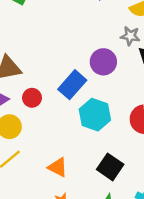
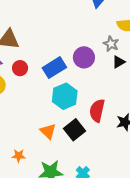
orange triangle: (58, 167) -> (48, 131), moved
black square: (110, 167) -> (74, 130), moved

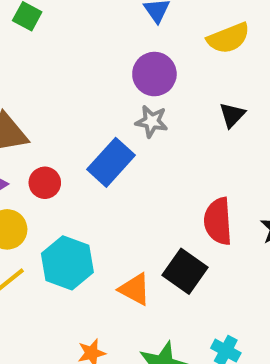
gray star: (111, 44) -> (152, 121), moved
purple circle: (84, 57) -> (154, 74), moved
cyan hexagon: (65, 96) -> (67, 263), moved

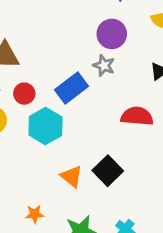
red semicircle: (218, 221) -> (137, 116), moved, turned 88
cyan hexagon: (67, 263) -> (45, 126), moved

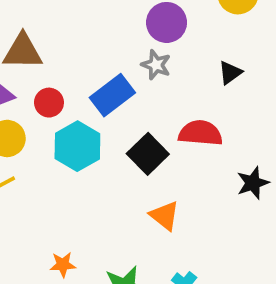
black square: (108, 171) -> (148, 154), moved
orange triangle: (72, 177) -> (165, 216), moved

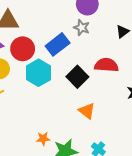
red circle: (49, 103) -> (23, 49), size x1.5
orange star: (63, 265) -> (43, 139), moved

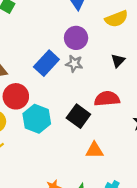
blue rectangle: (58, 44) -> (46, 63), moved
orange triangle: (87, 111) -> (94, 150), turned -30

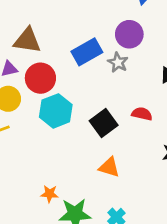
red semicircle: (107, 99) -> (142, 114), size x0.7

